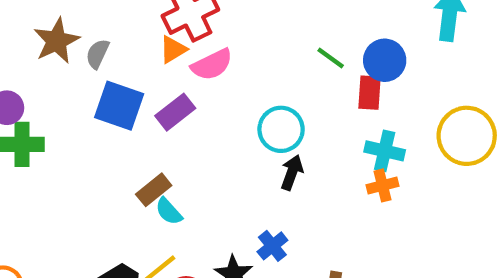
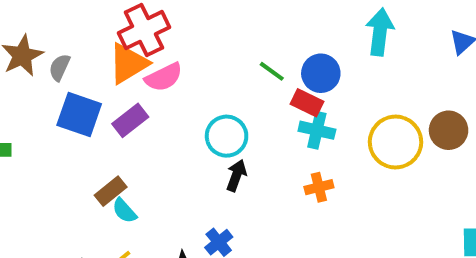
orange triangle: (173, 49) -> (128, 63), size x1.6
red rectangle: (370, 93) -> (307, 103), turned -68
cyan cross: (385, 151) -> (317, 130), moved

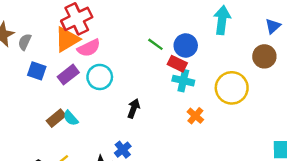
blue square: (79, 115) -> (37, 71), size x0.7
brown circle: (449, 130) -> (264, 56), moved
cyan circle: (227, 136) -> (100, 77), moved
orange cross: (319, 187) -> (195, 116), moved, turned -35
cyan semicircle: (124, 211) -> (71, 118), moved

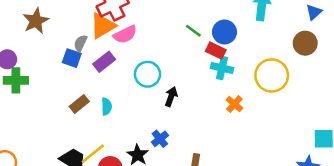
gray semicircle: (25, 42) -> (80, 43), moved
cyan circle: (100, 77) -> (147, 74), moved
brown rectangle: (56, 118) -> (79, 104), moved
cyan semicircle: (71, 118) -> (107, 106), turned -140

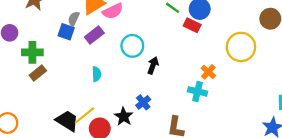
cyan cross: (222, 68) -> (198, 91), moved
green cross: (16, 80) -> (32, 52), moved
brown rectangle: (79, 104) -> (38, 73), moved

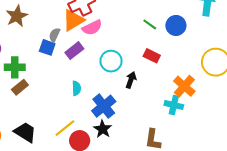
red rectangle: (192, 25) -> (152, 56), moved
orange cross: (208, 72) -> (184, 86), size x1.5
blue cross: (143, 102) -> (104, 106), moved, size x1.6
black trapezoid: (67, 121) -> (25, 132), moved

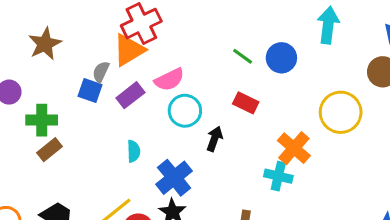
pink semicircle: (92, 28) -> (169, 80), moved

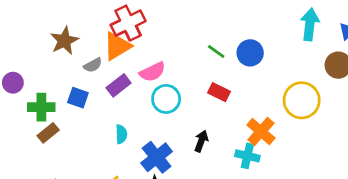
cyan arrow: (328, 25) -> (310, 24), moved
brown star: (45, 44) -> (64, 41), moved
gray semicircle: (101, 72) -> (93, 65), turned -144
blue square: (90, 90) -> (78, 98), moved
black arrow: (215, 139) -> (201, 141), moved

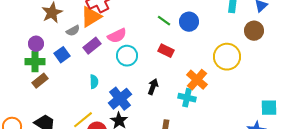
purple circle: (13, 83) -> (36, 44), moved
blue square: (78, 98) -> (62, 55), turned 35

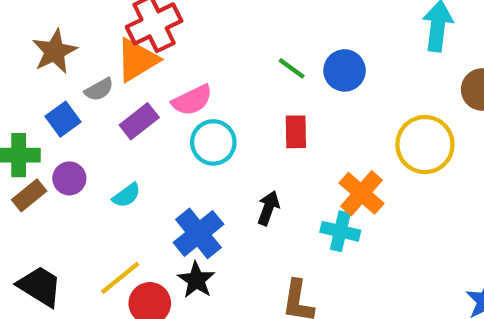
purple circle: (36, 44) -> (69, 178), moved
red rectangle: (166, 51) -> (296, 132), turned 63
blue square: (62, 55) -> (63, 119), moved
cyan semicircle: (94, 82) -> (127, 195), moved, turned 56

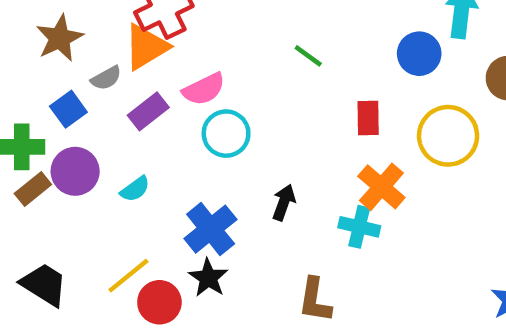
blue circle: (345, 70) -> (419, 54), moved
red rectangle: (296, 132) -> (368, 118), moved
purple circle: (69, 178) -> (75, 171), size x1.4

